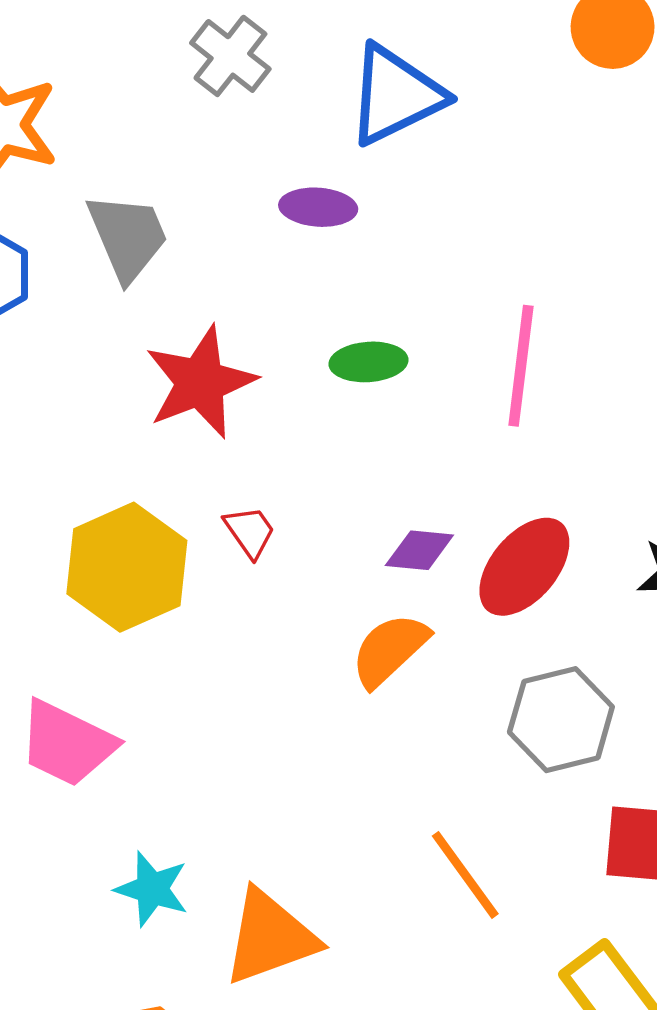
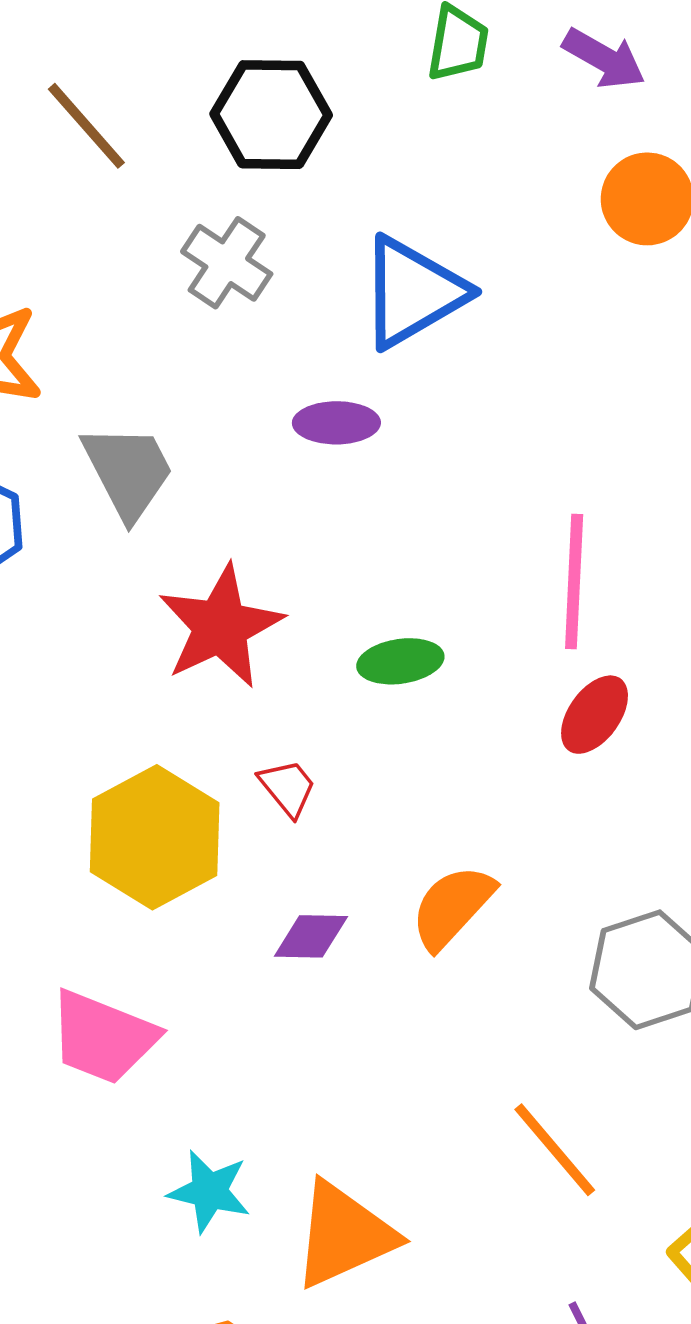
green ellipse: (369, 362) -> (400, 661), moved
purple diamond: (419, 550) -> (311, 936), moved
red ellipse: (524, 567) -> (595, 715), moved, size x0.7

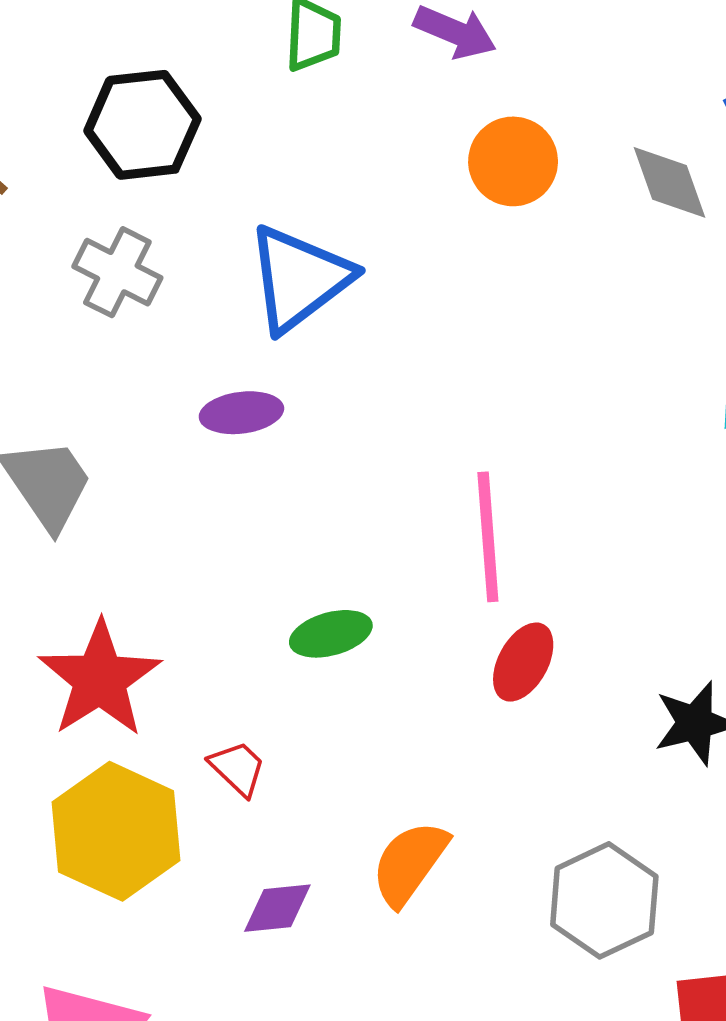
red star: (221, 626) -> (100, 679), moved

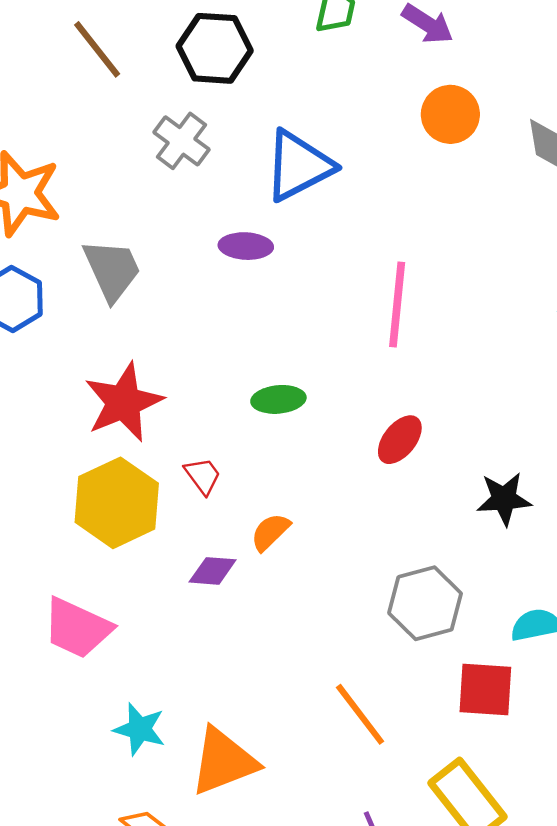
pink line: (488, 537) -> (397, 305), moved
orange semicircle: (410, 863) -> (270, 532), moved, size x0.7

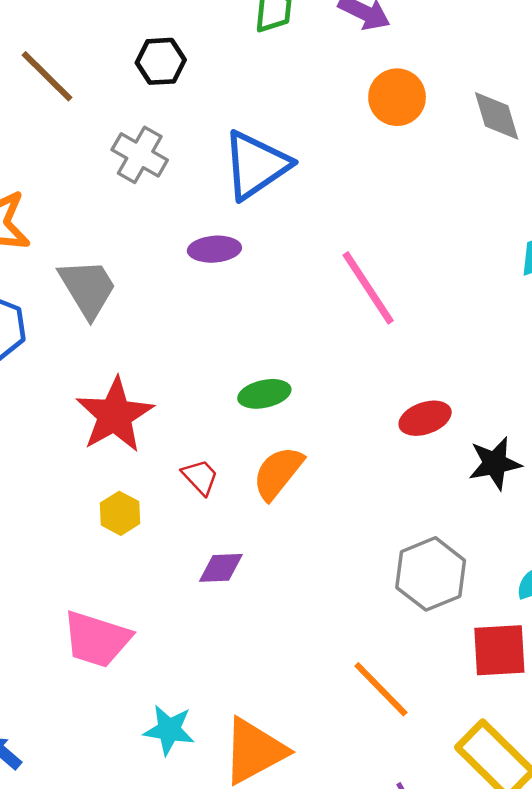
black hexagon: (215, 48) -> (161, 61), size x0.7
pink line: (397, 305) -> (368, 288), turned -32
red ellipse: (400, 440) -> (425, 418), moved, turned 39
yellow hexagon: (117, 503) -> (120, 513), size x0.5
orange semicircle: (270, 532) -> (278, 473), moved, size x1.4

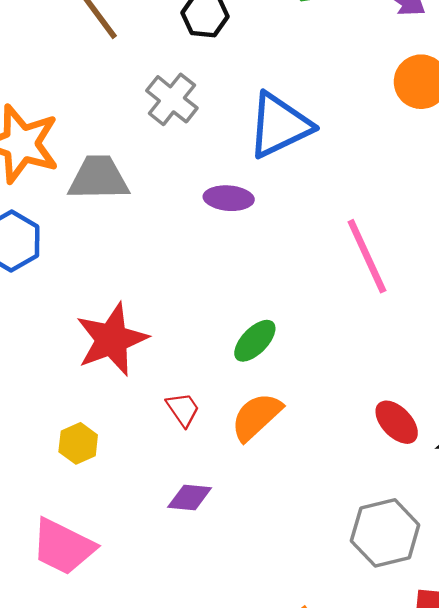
gray trapezoid: (88, 288) -> (99, 178), moved, turned -68
green ellipse: (264, 394) -> (255, 341), turned -42
red ellipse: (425, 418) -> (397, 422), moved, turned 57
yellow hexagon: (120, 513) -> (78, 443), moved

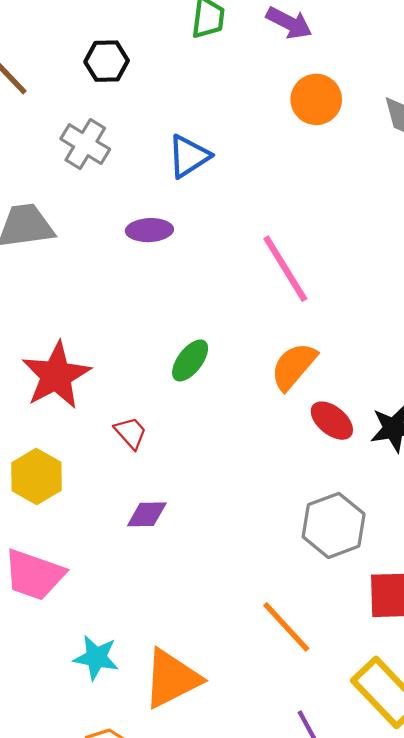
blue triangle: (279, 125) -> (189, 156), size x0.7
orange semicircle: (256, 417) -> (294, 366), moved
yellow hexagon: (78, 443) -> (36, 476), size x1.4

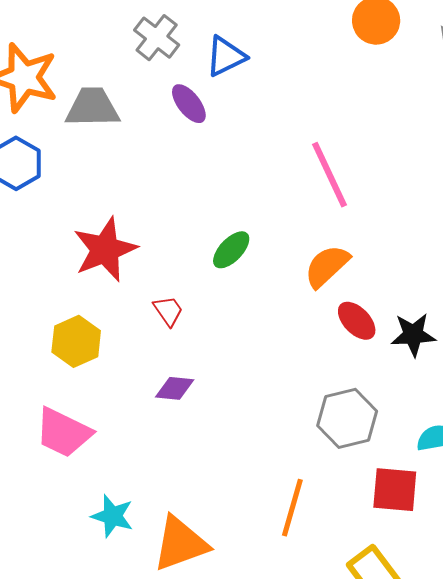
blue triangle: (189, 156) -> (226, 56), moved
purple ellipse: (149, 230) -> (189, 104), moved, turned 48
orange line: (286, 627) -> (292, 508), turned 52

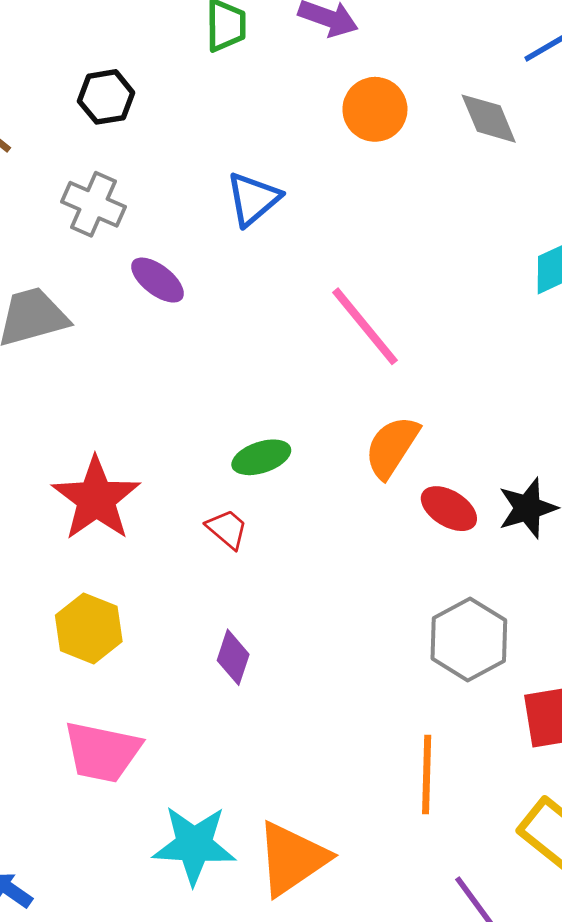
blue triangle: (226, 56) -> (253, 199), moved
green ellipse: (231, 250) -> (261, 457), turned 42
red trapezoid: (168, 311) -> (227, 529), moved
purple diamond: (175, 388) -> (233, 657), turned -63
cyan star: (112, 516) -> (194, 845), size x1.4

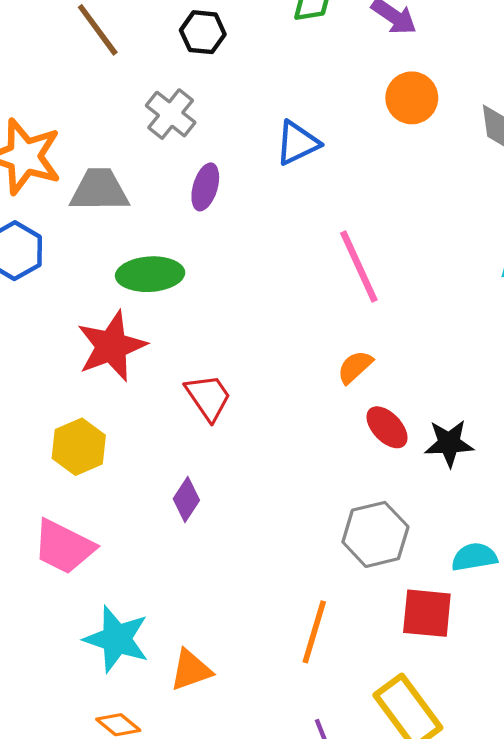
purple ellipse: (158, 280) -> (205, 187), turned 54
orange semicircle: (392, 447) -> (355, 367), size x0.7
green ellipse: (261, 457) -> (150, 274), moved, size x1.4
red trapezoid: (227, 529) -> (208, 397), size x1.4
orange triangle: (292, 859) -> (191, 670), size x0.7

